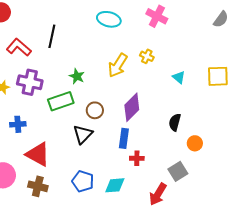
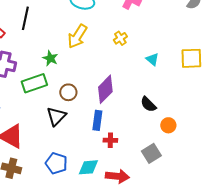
yellow cross: (147, 56) -> (120, 38), turned 32
yellow arrow: (118, 65) -> (77, 36), moved
black semicircle: (175, 122) -> (148, 104), turned -60
red arrow: (158, 194) -> (117, 176), moved, turned -115

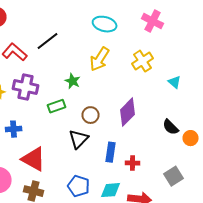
black line: (25, 18) -> (48, 41), turned 40
yellow cross: (120, 38) -> (143, 61), size x1.5
green rectangle: (34, 83) -> (57, 106), size x0.7
blue rectangle: (97, 120) -> (111, 152), moved
orange circle: (168, 125) -> (191, 138), moved

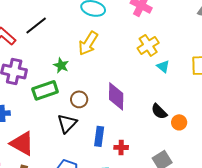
yellow cross: (143, 61) -> (148, 45), moved
green rectangle: (57, 106) -> (45, 90), size x1.4
purple diamond: (128, 112) -> (116, 96), turned -44

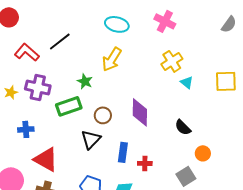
orange circle: (179, 122) -> (203, 153), moved

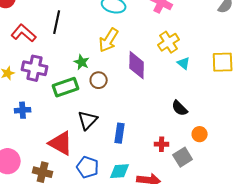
black line: (60, 41) -> (57, 22), turned -40
purple diamond: (140, 112) -> (137, 65), moved
brown circle: (103, 115) -> (99, 80), moved
red triangle: (46, 159) -> (61, 143), moved
red cross: (145, 163) -> (162, 144), moved

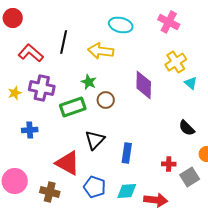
yellow arrow: (109, 40) -> (101, 51), moved, turned 65

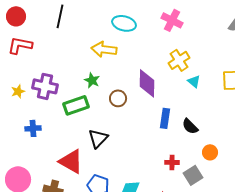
black line: (64, 42) -> (60, 16), moved
red L-shape: (31, 53) -> (20, 45), moved, turned -30
brown circle: (106, 100) -> (118, 98), moved
blue rectangle: (127, 153) -> (165, 118), moved

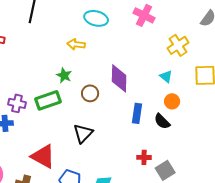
yellow arrow: (104, 49) -> (76, 44), size x0.7
yellow cross: (179, 60) -> (178, 45), moved
purple cross: (45, 86) -> (17, 103), moved, size x0.7
black triangle: (98, 138) -> (83, 133), moved
orange circle: (210, 152) -> (172, 101), moved

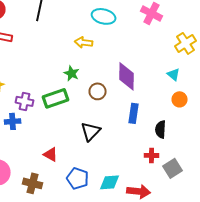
blue rectangle: (137, 113) -> (134, 113), moved
black semicircle: (162, 121) -> (161, 129), moved, turned 48
red triangle: (43, 156) -> (51, 154), size x0.6

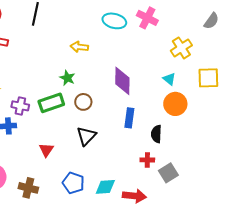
cyan ellipse: (104, 16) -> (114, 21), moved
brown circle: (98, 91) -> (83, 102), moved
orange circle: (180, 99) -> (175, 104), size x1.5
red triangle: (51, 154) -> (46, 150), moved, turned 35

